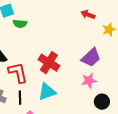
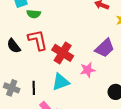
red L-shape: (18, 73) -> (38, 40), moved
pink star: (89, 81) -> (88, 70), moved

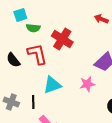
red cross: (63, 53) -> (62, 39), moved
cyan triangle: (61, 82) -> (52, 85), moved

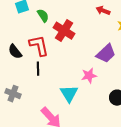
green semicircle: (33, 28) -> (43, 16), moved, turned -128
cyan triangle: (52, 85) -> (69, 94), moved, turned -42
black line: (33, 102) -> (38, 69), moved

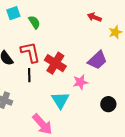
red cross: (64, 31) -> (55, 63), moved

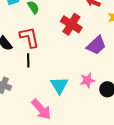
red cross: (55, 63) -> (71, 24), moved
pink star: (80, 82) -> (87, 80), moved

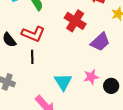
red L-shape: (29, 37) -> (33, 34), turned 125

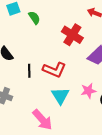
red L-shape: (33, 34) -> (54, 70), moved

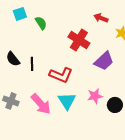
black line: (29, 71) -> (32, 64), moved
pink arrow: (42, 120) -> (41, 104), moved

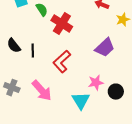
red cross: (79, 40) -> (62, 24), moved
red L-shape: (61, 75) -> (62, 62), turned 115
cyan triangle: (67, 101) -> (81, 101), moved

